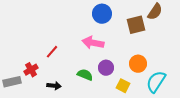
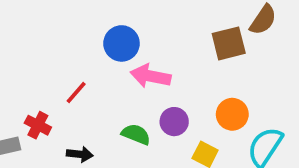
blue circle: (102, 14) -> (121, 43), moved
red cross: (31, 70) -> (38, 125), turned -32

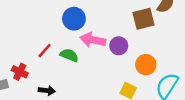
purple circle: (174, 122) -> (119, 46), moved
green semicircle: (136, 134) -> (69, 55), moved

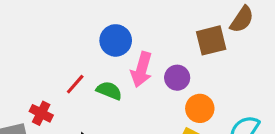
pink arrow: (93, 40) -> (142, 70), turned -85
orange circle: (146, 65) -> (200, 108), moved

